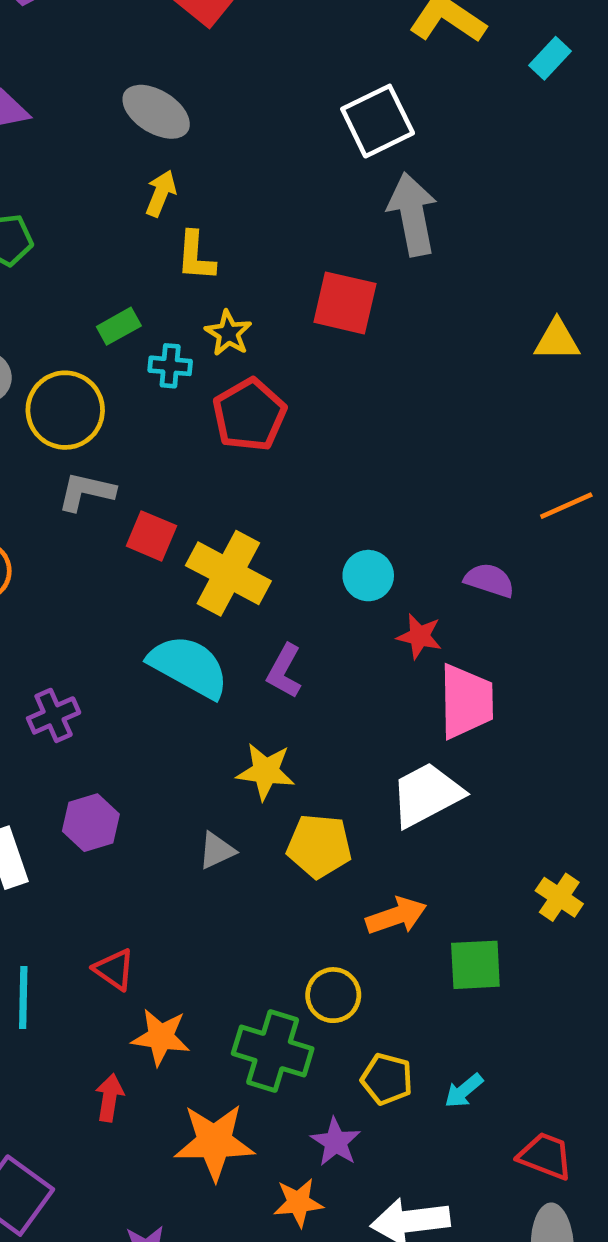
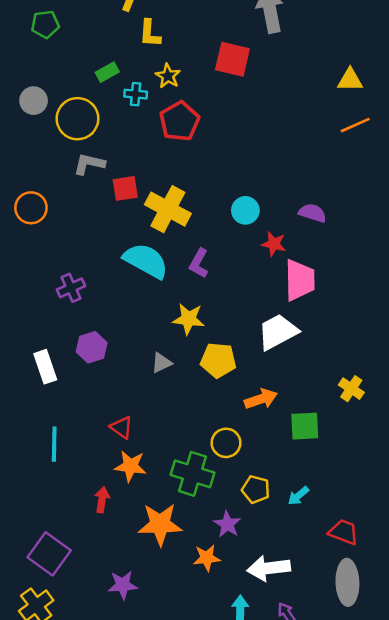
orange line: (566, 506) -> (355, 125), moved
red square: (151, 536) -> (125, 188), turned -32
red triangle: (114, 969) -> (121, 427), moved

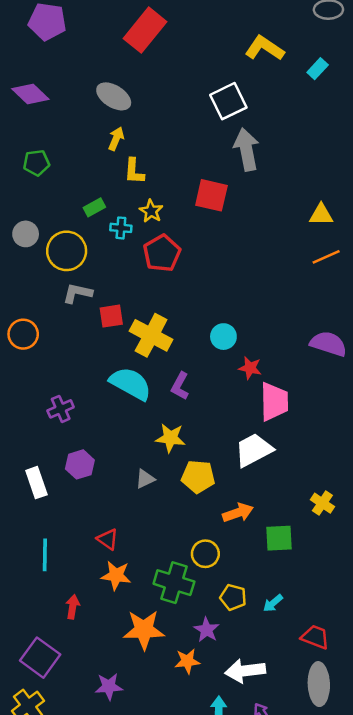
purple semicircle: (313, 213) -> (328, 344), moved, size x1.4
red arrow: (102, 500) -> (73, 607), moved

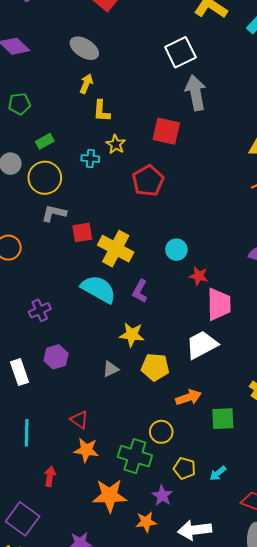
green rectangle: (94, 207) -> (45, 141), moved
red pentagon: (162, 253) -> (148, 181), moved

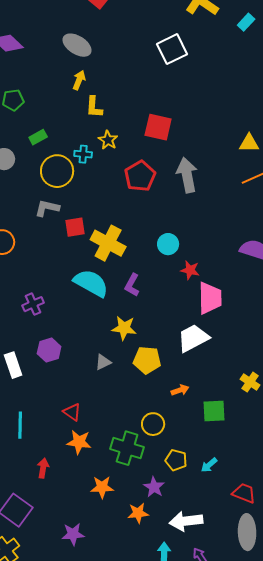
gray arrow: (196, 93) -> (187, 175), moved
yellow circle: (45, 178) -> (57, 171), moved
orange arrow: (189, 397) -> (180, 390), size x0.7
orange star: (110, 496) -> (102, 487), size x0.7

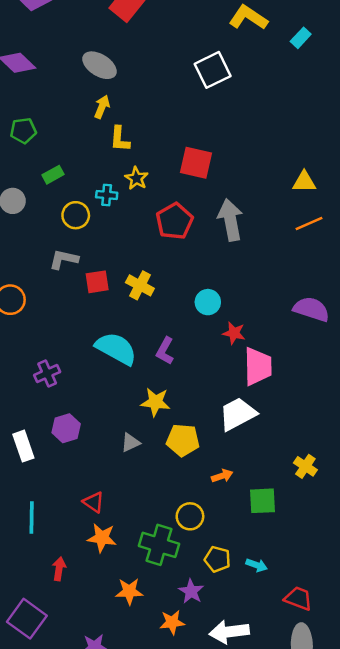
yellow circle: (57, 171) -> (76, 215), size x0.7
yellow cross: (108, 243) -> (140, 285), moved, size x0.7
cyan arrow: (209, 465) -> (257, 565), turned -120

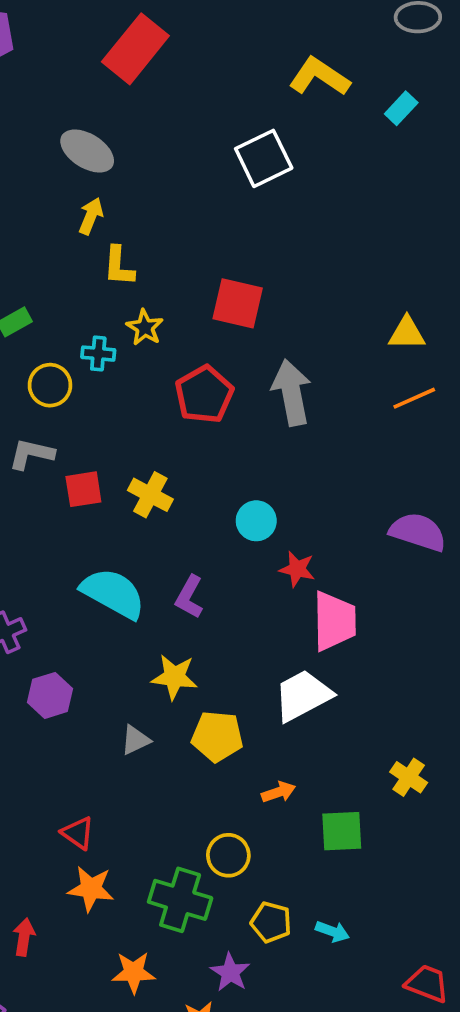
purple hexagon: (66, 428) -> (50, 695), moved
red trapezoid: (298, 598) -> (427, 984), moved

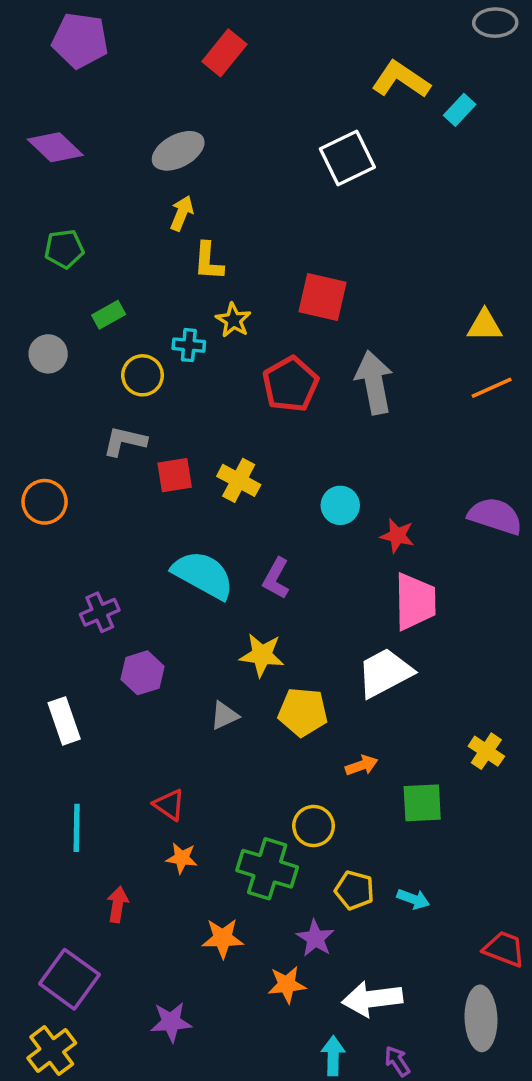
red rectangle: (135, 49) -> (224, 53), size x0.7
cyan rectangle: (401, 108) -> (460, 110), moved
gray ellipse: (87, 151) -> (178, 151), turned -60
red star: (297, 569) -> (397, 536), moved
orange star: (91, 889) -> (182, 858), size x0.7

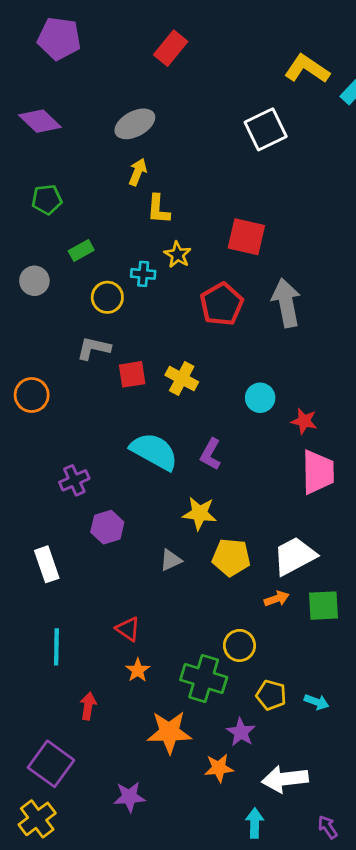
white trapezoid: (385, 673) -> (295, 556), moved
green square: (422, 803) -> (323, 606), moved
orange star: (182, 858) -> (138, 670), turned 30
orange star: (223, 938) -> (169, 732), size x1.4
purple arrow: (397, 1061) -> (328, 827), moved

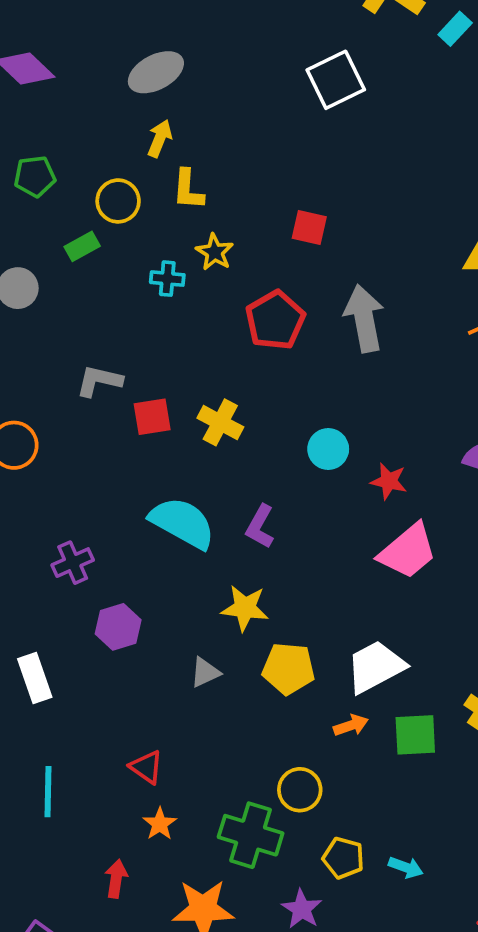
red square: (246, 237) -> (309, 227), size x0.7
yellow circle: (107, 297) -> (118, 201), moved
pink trapezoid: (318, 472) -> (408, 551), turned 51
red arrow: (88, 706) -> (116, 879), moved

